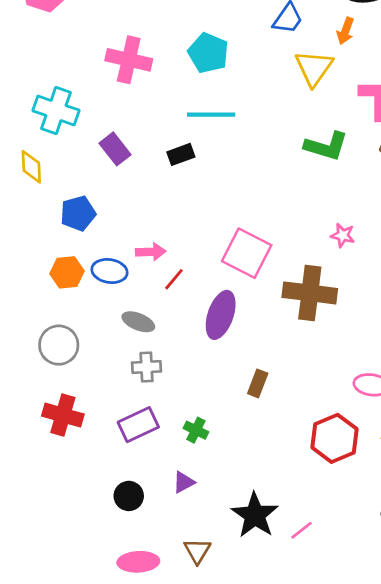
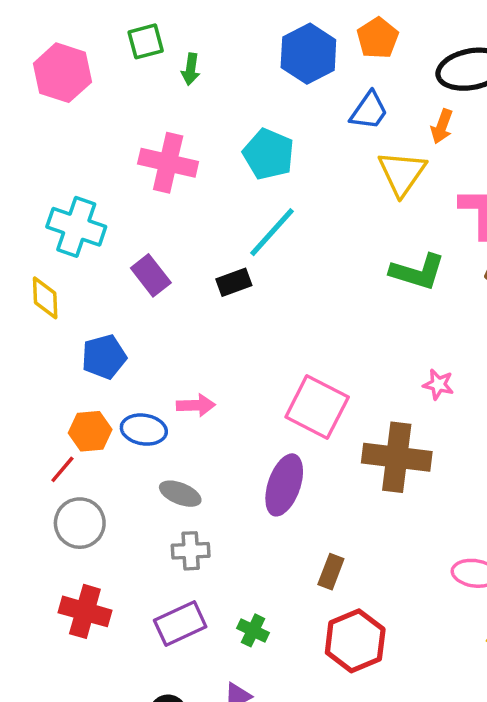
cyan line: (211, 115) -> (272, 232), turned -48
red line: (174, 279) -> (62, 469), moved
red hexagon: (334, 438) -> (355, 641), moved

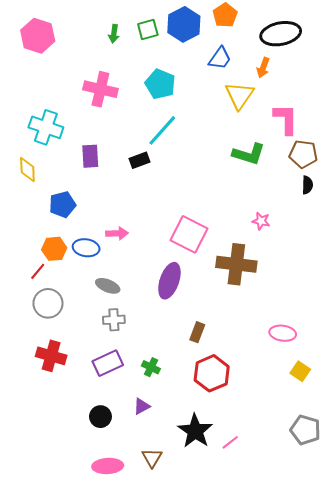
green square: (146, 41) -> (148, 30), moved
purple rectangle: (151, 275) -> (90, 156), turned 35

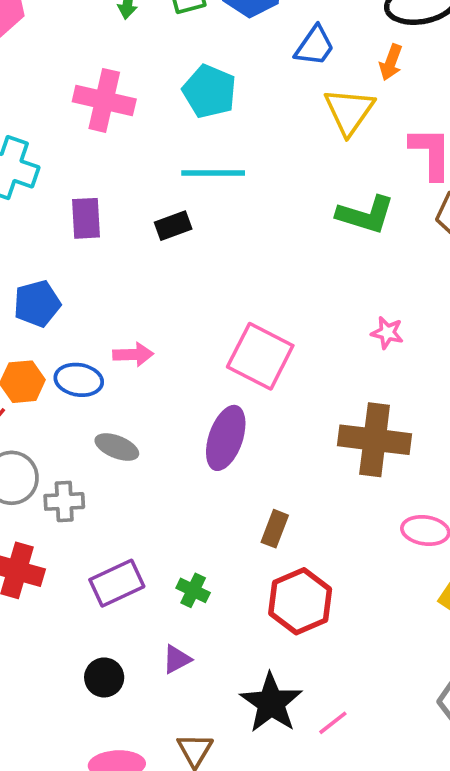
cyan line: (162, 130) -> (213, 173), turned 48
brown cross: (236, 264) -> (375, 440), moved
gray cross: (114, 320) -> (64, 501), moved

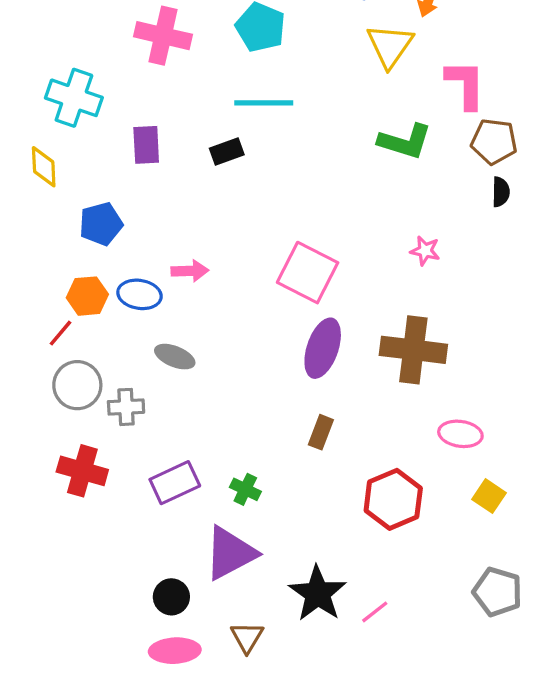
purple ellipse: (226, 438) -> (323, 348), moved
red hexagon: (300, 601) -> (393, 499), moved
purple triangle: (177, 659) -> (230, 553), size x2.0
black circle: (104, 677) -> (171, 597), moved

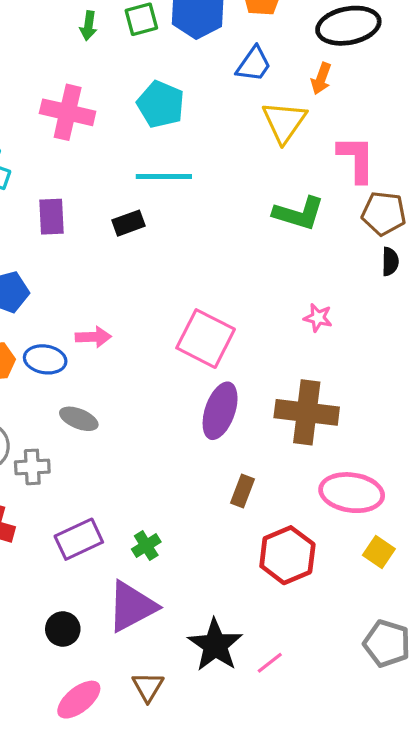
brown rectangle: (321, 432) -> (242, 491), moved
pink ellipse: (460, 434) -> (352, 493), size x1.5
green cross: (245, 489) -> (146, 546), turned 32
black circle: (171, 597) -> (63, 629), moved
pink ellipse: (175, 651) -> (79, 700), turned -36

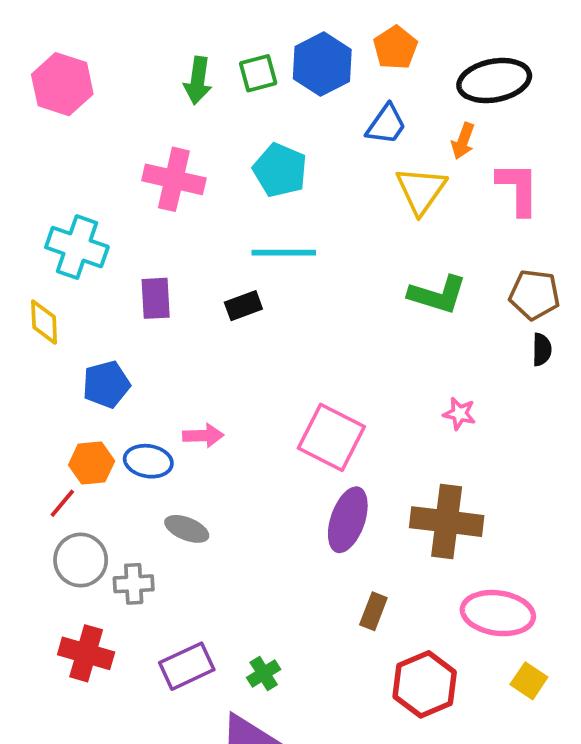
green arrow: (88, 26) -> (198, 81), size x1.4
pink L-shape: (356, 159) -> (518, 188), moved

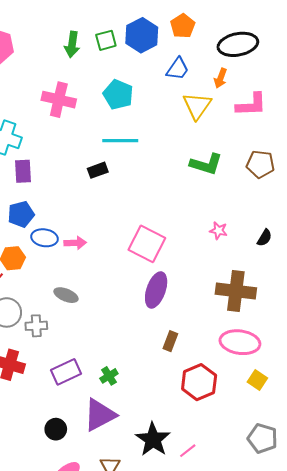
pink L-shape: (518, 188) -> (251, 105), turned 88
purple rectangle: (156, 298) -> (23, 171), moved
black semicircle: (542, 350) -> (265, 238), moved, turned 30
blue ellipse: (148, 461) -> (44, 238), moved
brown cross: (447, 522) -> (236, 291), moved

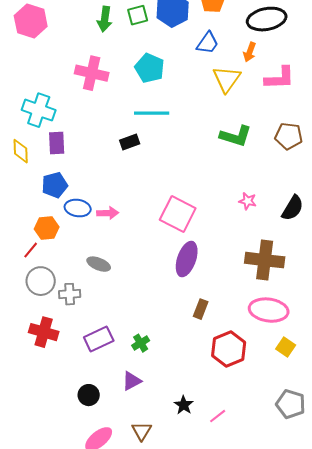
black semicircle: (265, 238) -> (293, 208), size x1.5
purple triangle: (100, 415) -> (132, 381), size x0.6
black star: (153, 439) -> (184, 405), size x0.6

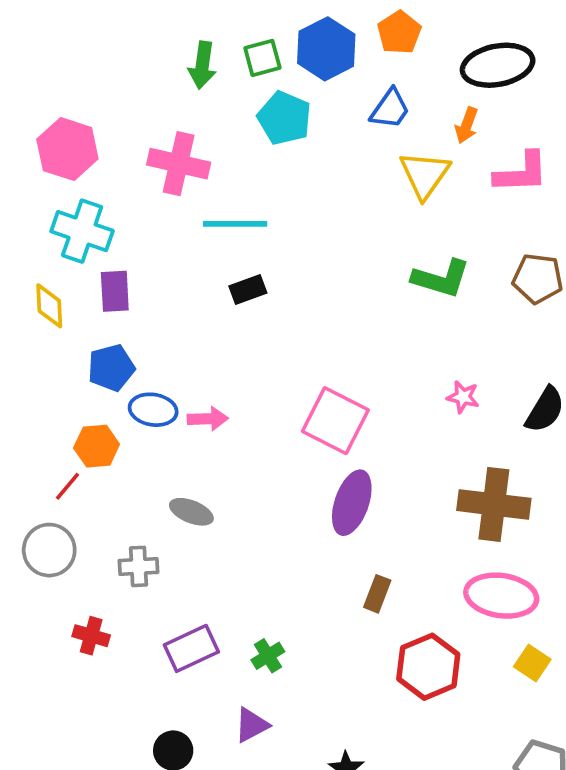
pink hexagon: (31, 21) -> (67, 149), moved
cyan pentagon: (150, 68) -> (284, 118), moved
cyan line: (152, 113) -> (235, 224), moved
gray circle: (41, 281) -> (49, 550), moved
red cross: (44, 332) -> (91, 636), size x0.7

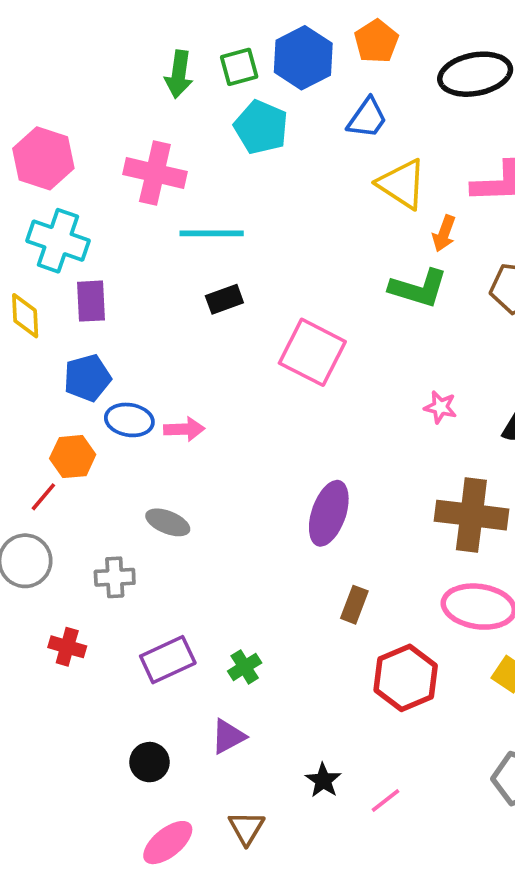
orange arrow: (467, 125) -> (444, 233), moved
yellow triangle: (425, 175) -> (402, 184), turned -32
pink square: (335, 421) -> (312, 352), moved

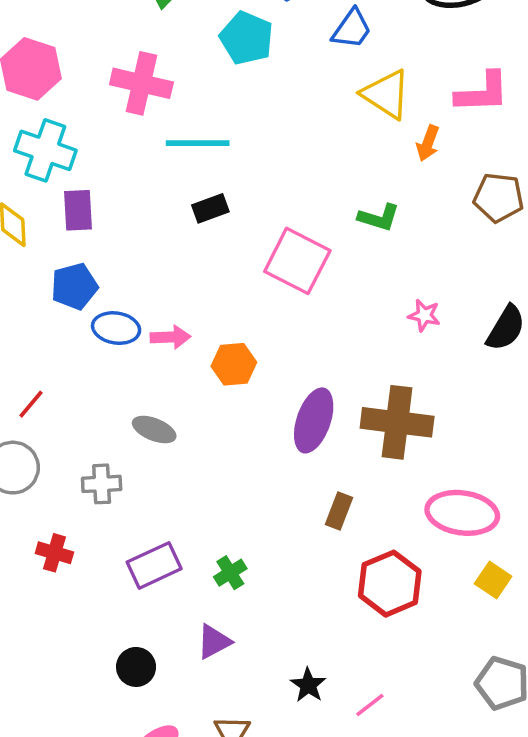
green L-shape: (418, 288) -> (379, 217), moved, size x0.7
orange hexagon: (73, 457) -> (234, 364), moved
brown cross: (471, 515) -> (397, 422), moved

